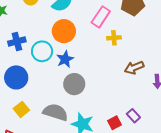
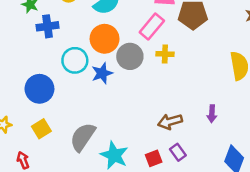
blue cross: (17, 41) -> (48, 26), moved
brown arrow: (134, 68) -> (170, 122), moved
gray circle: (74, 84) -> (130, 56), moved
gray semicircle: (55, 112) -> (83, 137), turned -80

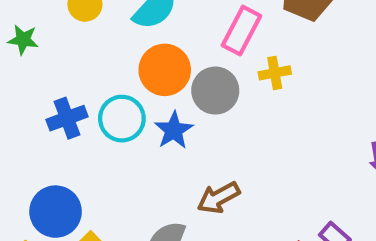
blue cross: (48, 26) -> (67, 118), moved
blue circle: (39, 89) -> (56, 212), moved
brown arrow: (170, 122) -> (219, 198), moved

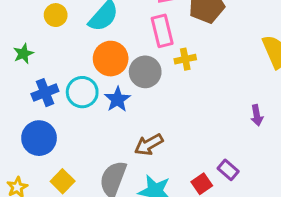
pink rectangle: (241, 31) -> (162, 31), turned -40
green star: (23, 40) -> (23, 54), moved, turned -30
blue circle: (56, 212) -> (39, 138), moved

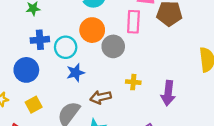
yellow cross: (185, 59) -> (133, 82), moved
blue star: (117, 99) -> (75, 73), moved
purple arrow: (257, 115) -> (168, 93), moved, size x1.6

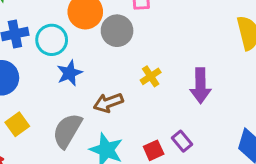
yellow cross: (133, 82) -> (151, 76), turned -32

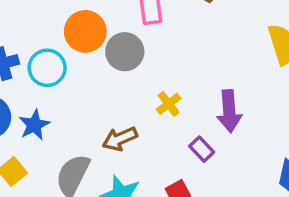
blue star: (70, 73) -> (34, 125), moved
purple rectangle: (182, 141) -> (202, 149), moved

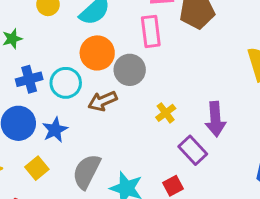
brown arrow: (120, 139) -> (103, 101), moved
purple rectangle: (202, 149) -> (193, 150), size x1.4

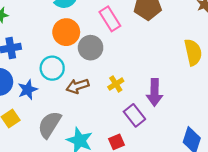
pink rectangle: (151, 31) -> (110, 19), turned -30
cyan circle: (66, 83) -> (52, 68), moved
brown arrow: (103, 101) -> (78, 86), moved

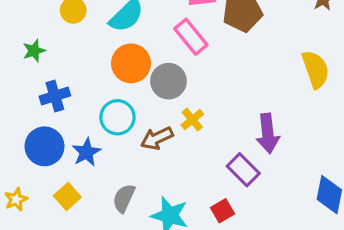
yellow cross: (116, 84) -> (192, 120), moved
gray semicircle: (49, 125) -> (124, 198), size x0.7

